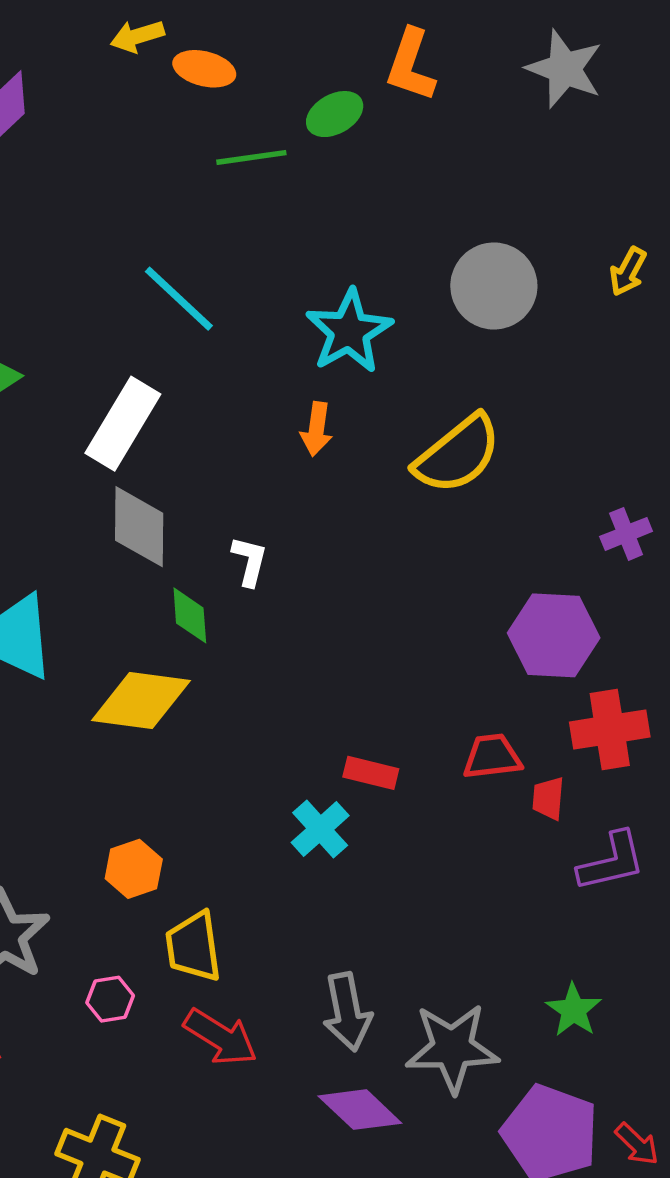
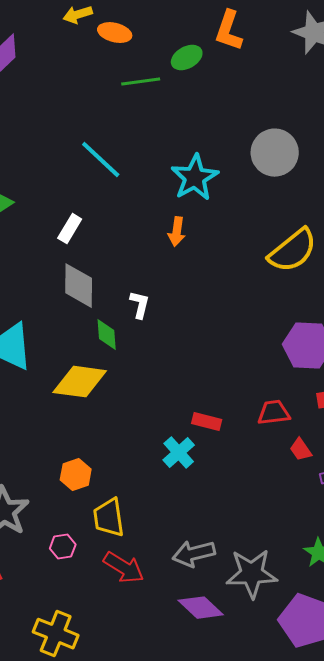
white rectangle: (123, 424) -> (70, 229), size x0.6
yellow semicircle: (458, 454) -> (293, 251), moved
red trapezoid: (548, 798) -> (301, 450), moved, turned -40
gray arrow: (347, 1012) -> (194, 554), turned 87

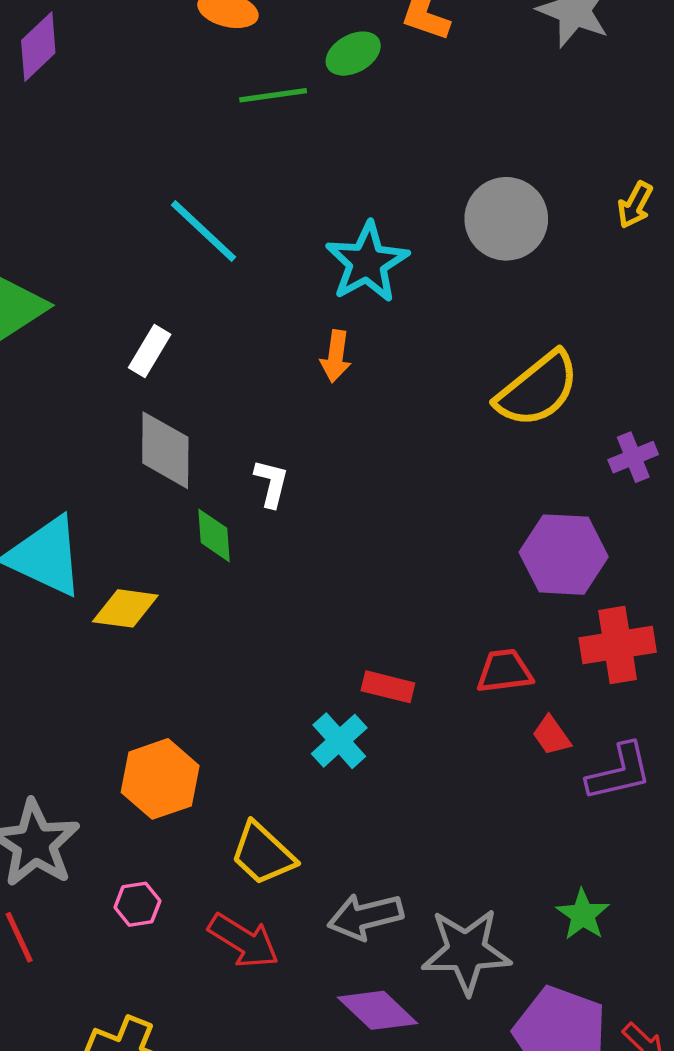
yellow diamond: (80, 382) -> (125, 608), moved, size x0.7
orange hexagon: (76, 475) -> (160, 779), size x1.4
yellow trapezoid: (109, 518) -> (263, 854), moved, turned -39

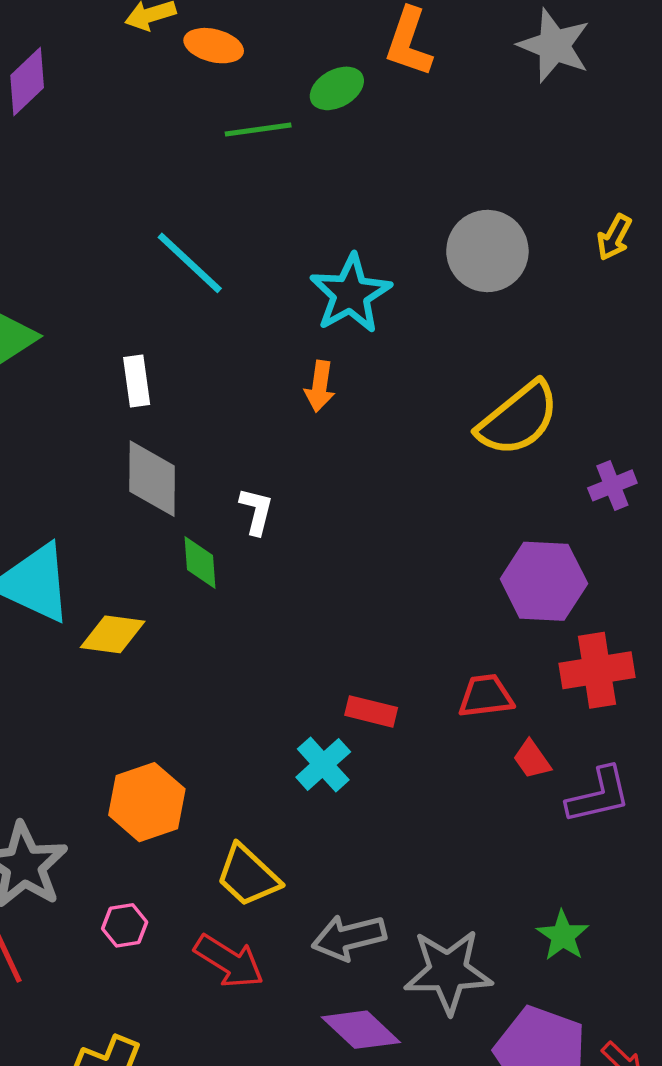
white rectangle: (150, 351) -> (137, 381), turned -39

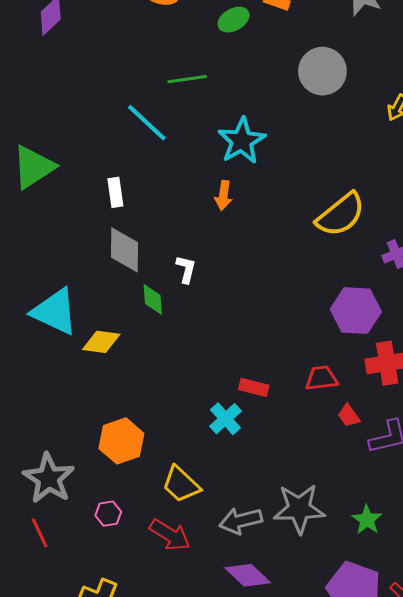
green line: (258, 129) -> (187, 79), moved
gray circle: (487, 251) -> (322, 71), moved
gray star: (448, 972) -> (299, 509), moved

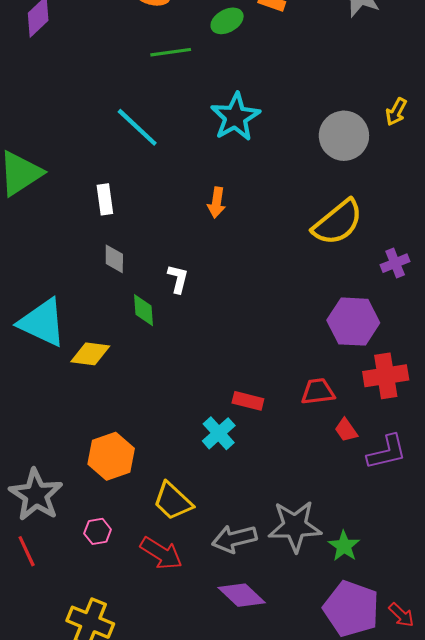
gray circle: (322, 71) -> (344, 136), moved
green line: (187, 79) -> (171, 52), moved
cyan star: (242, 141) -> (235, 117), moved
gray diamond: (124, 250) -> (114, 259), size x0.6
green star: (367, 520) -> (344, 546), moved

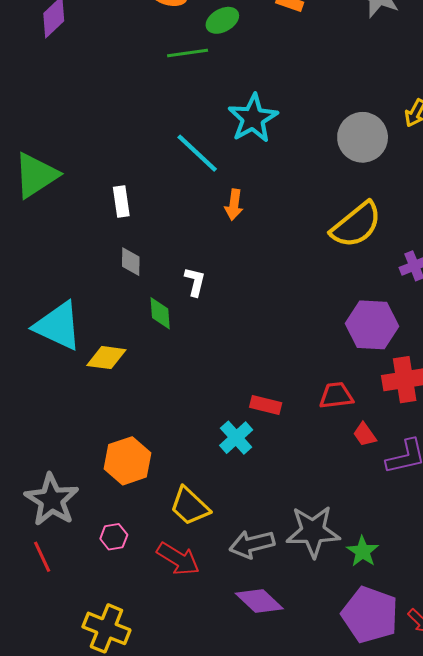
green ellipse: (227, 21) -> (222, 20), moved
cyan line: (137, 127) -> (197, 153), moved

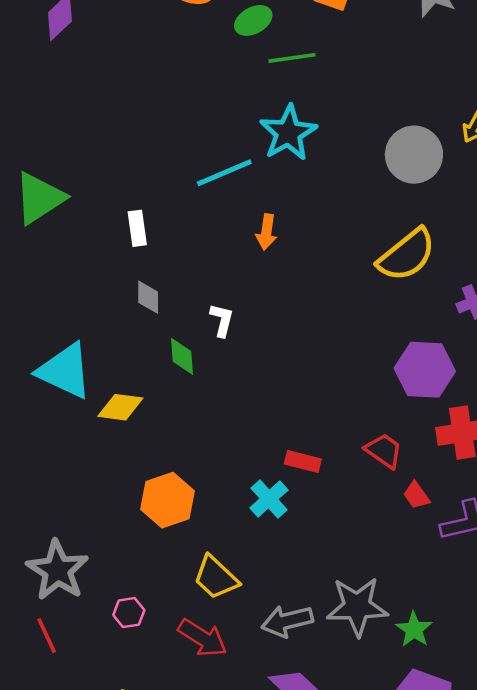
green line: (188, 53) -> (292, 58), moved
cyan line: (197, 153) -> (224, 173), turned -66
red trapezoid: (336, 395) -> (384, 451), turned 42
orange hexagon: (128, 461) -> (167, 500), moved

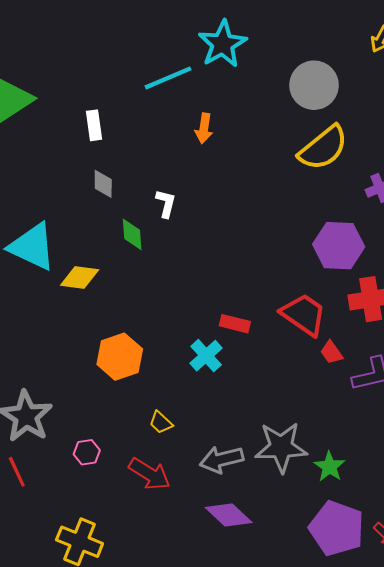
gray circle: (414, 155) -> (314, 85), moved
red trapezoid: (384, 451) -> (304, 314), size x1.4
yellow trapezoid: (216, 578) -> (161, 422), size x0.6

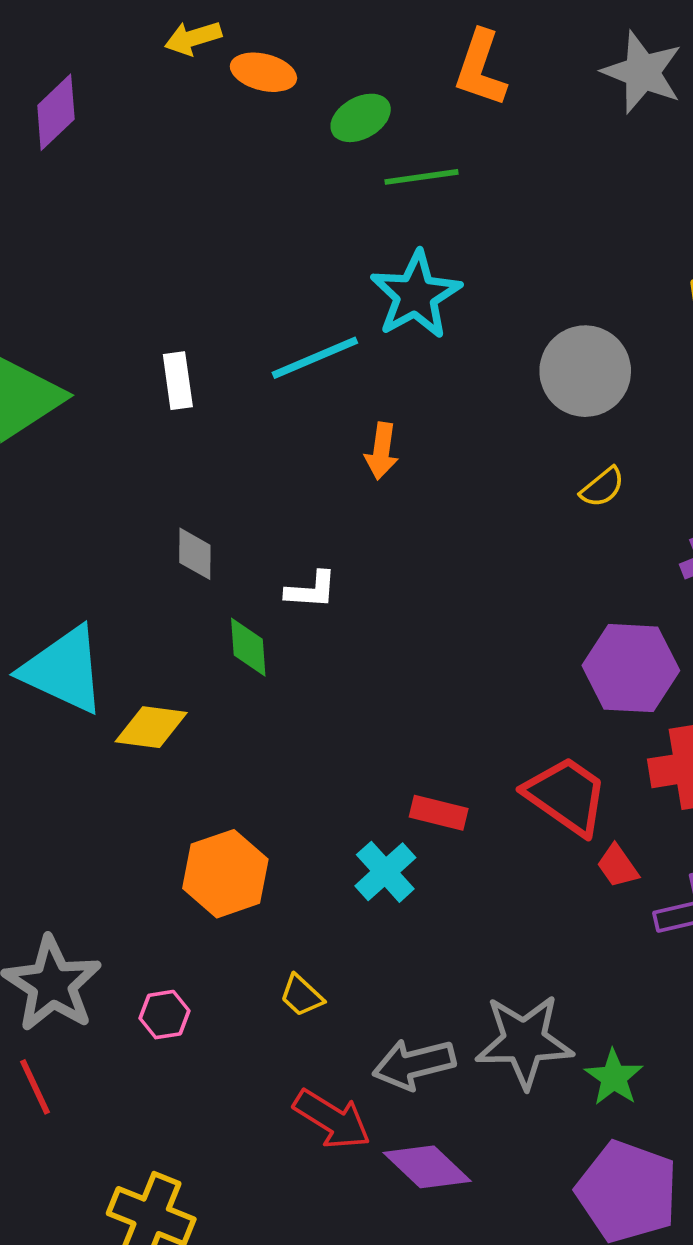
white rectangle: (94, 125) -> (178, 381), moved
yellow semicircle: (323, 148) -> (602, 487), size x0.5
white L-shape: (166, 203) -> (311, 590), turned 80
pink hexagon: (87, 452) -> (164, 1015), moved
red arrow: (149, 474) -> (332, 1119), moved

